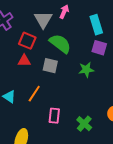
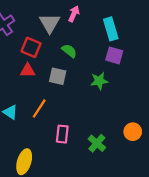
green semicircle: (60, 44) -> (69, 51), size x0.6

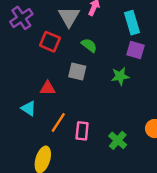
red triangle: (28, 70) -> (48, 88), moved
orange line: (39, 109) -> (58, 123), moved

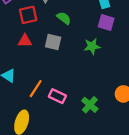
red square: (50, 42) -> (28, 15), turned -36
red triangle: (48, 88) -> (25, 41), moved
pink rectangle: (82, 131) -> (57, 96), turned -70

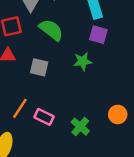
green semicircle: (64, 18) -> (51, 30), size x1.5
gray square: (53, 42) -> (39, 67), moved

